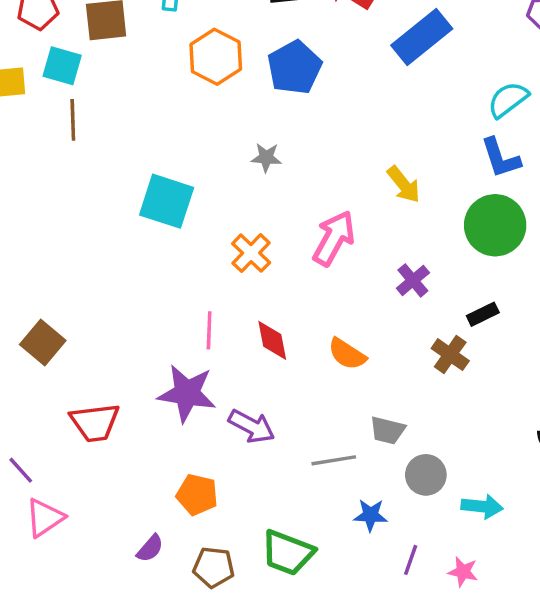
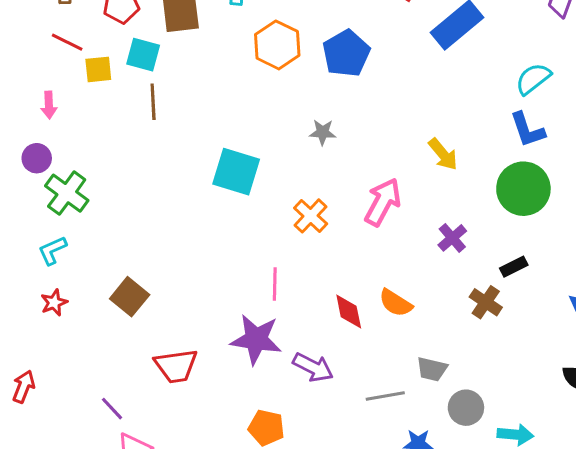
red diamond: (272, 340) -> (349, 311), moved

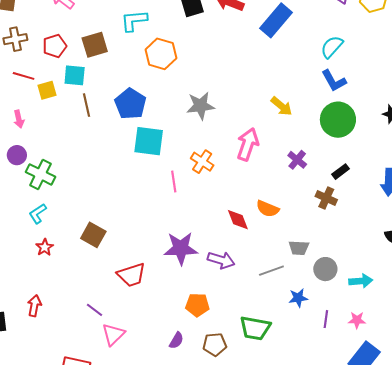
blue pentagon: (346, 53) -> (130, 104), moved
gray star: (323, 132) -> (200, 106), size x1.6
pink line: (275, 284) -> (174, 182), moved

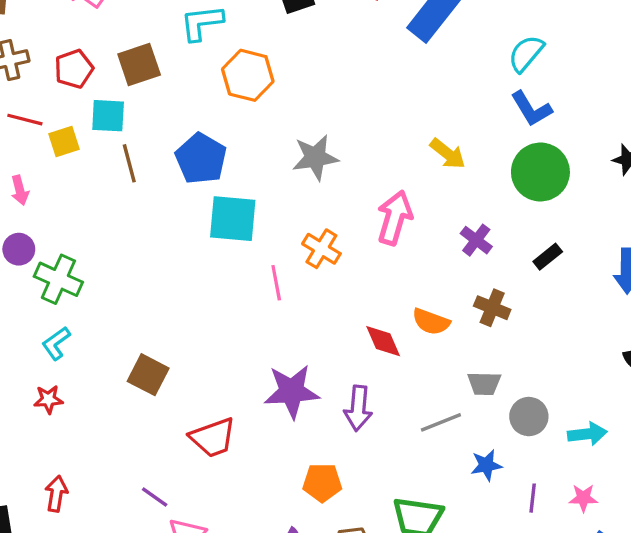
brown cross: (326, 198) -> (492, 308), moved
red star: (45, 247) -> (48, 399), moved, turned 30
purple arrow: (221, 260) -> (358, 408), turned 80

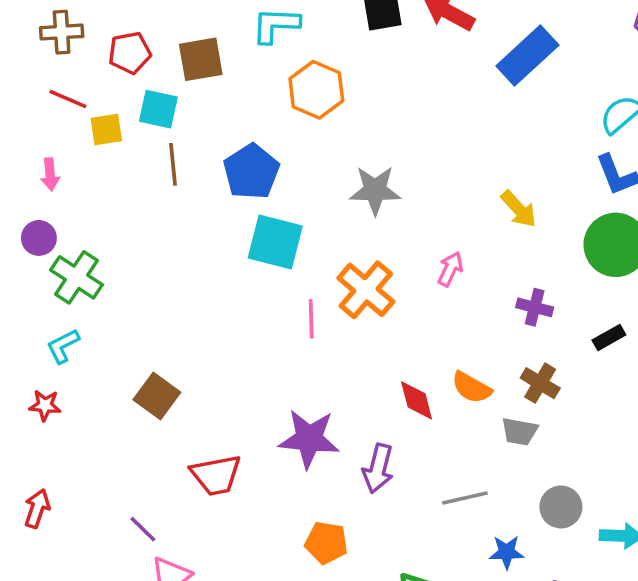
pink arrow: (395, 218) -> (450, 269), size x0.6
purple cross: (476, 240) -> (535, 307), turned -32
orange cross: (321, 249) -> (366, 290), size x1.4
gray trapezoid: (484, 384) -> (520, 431), moved

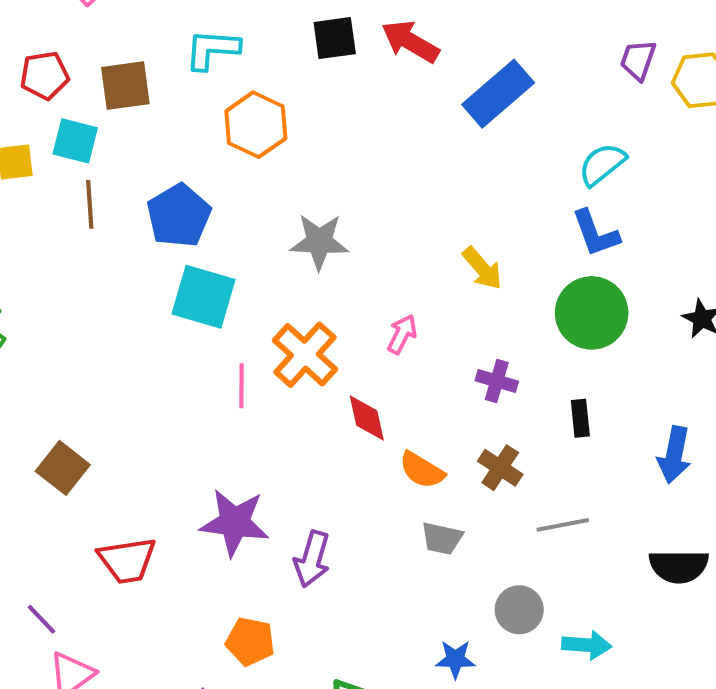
black rectangle: (609, 337) -> (580, 418), turned -68
red diamond: (417, 400) -> (367, 418), moved
gray trapezoid: (520, 431) -> (442, 538), moved
gray line: (465, 498) -> (563, 525), moved

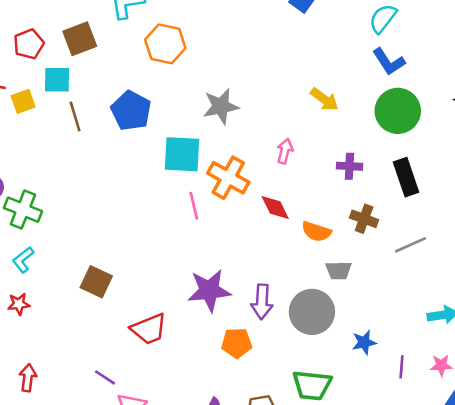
cyan square: (203, 297) -> (182, 154), moved
black rectangle: (580, 418) -> (406, 177), size x1.6
gray circle: (519, 610) -> (312, 312), moved, size x1.5
orange pentagon: (250, 642) -> (237, 343), moved

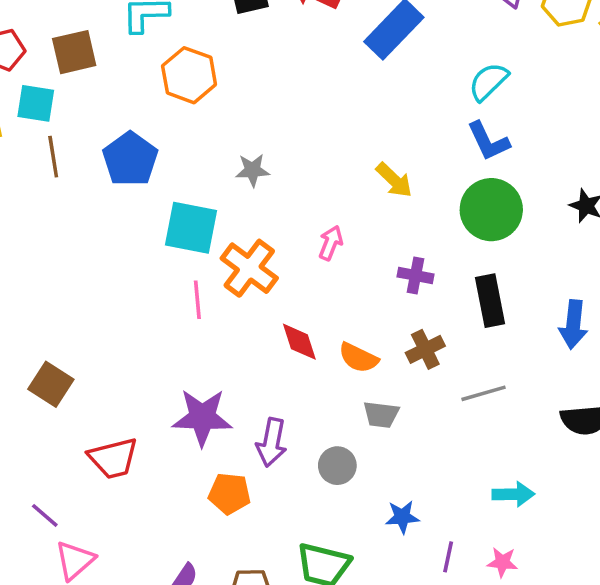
gray star: (221, 106) -> (253, 170), size x0.7
red diamond: (275, 208) -> (299, 342), moved
brown cross: (364, 219) -> (425, 349), turned 36
gray circle: (312, 312) -> (337, 466), size x0.6

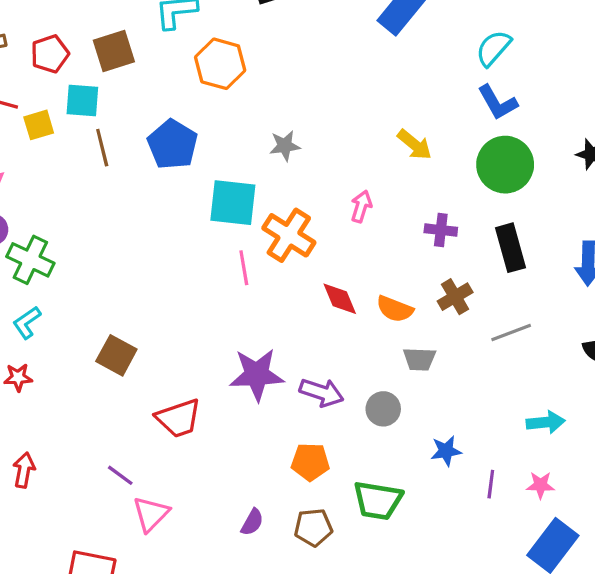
purple arrow: (272, 442) -> (322, 392), turned -78
orange pentagon: (230, 494) -> (310, 462), moved

